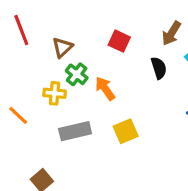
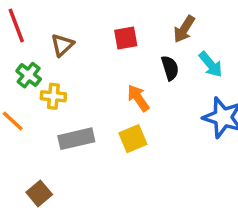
red square: (119, 41) -> (126, 38), turned -35
green cross: (77, 74) -> (29, 75), moved
orange arrow: (105, 89) -> (138, 98), moved

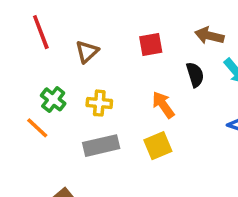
brown arrow: (184, 29) -> (209, 36), turned 72
green cross: (29, 75) -> (53, 99), moved
yellow cross: (53, 96) -> (99, 103), moved

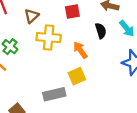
yellow cross: (99, 103) -> (49, 38), moved, size x1.5
gray rectangle: (101, 146) -> (54, 94), moved

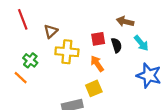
red square: (72, 11) -> (98, 39), moved

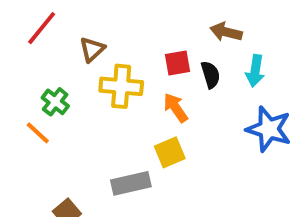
red line: (23, 19) -> (42, 28), turned 60
cyan arrow: (141, 43) -> (255, 71), turned 49

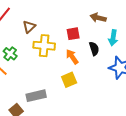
black semicircle: (211, 75) -> (94, 49), moved
gray rectangle: (131, 183) -> (36, 96), moved

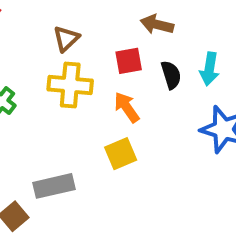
brown arrow: (98, 18) -> (157, 24), moved
brown triangle: (29, 27) -> (66, 39), moved
black semicircle: (94, 49) -> (171, 75), moved

